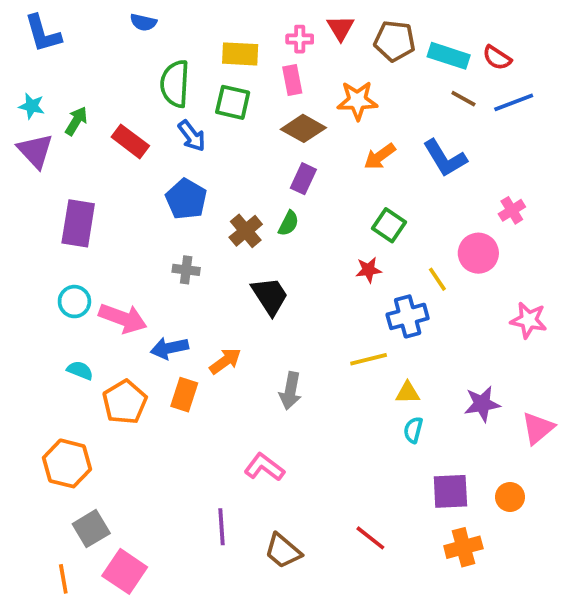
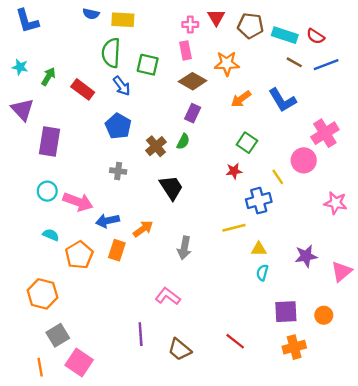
yellow rectangle: (240, 54) -> (123, 20), moved
purple triangle: (35, 151) -> (22, 110), moved
pink cross: (512, 210) -> (325, 133), size x1.6

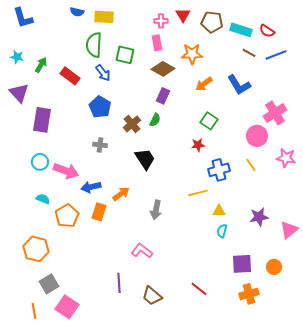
yellow line: (278, 177) -> (251, 165), moved
pink star: (336, 203) -> (286, 158), moved

